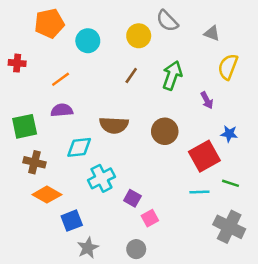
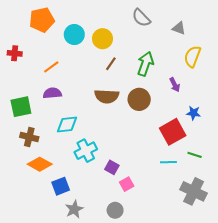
yellow circle: (139, 36) -> (103, 39), moved
brown semicircle: (114, 125) -> (107, 96), moved
brown circle: (165, 131) -> (139, 99), moved

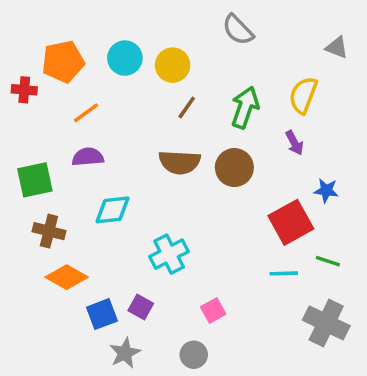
orange pentagon: (42, 20) -> (63, 62), moved
gray triangle: (179, 28) -> (337, 47), moved
yellow semicircle: (192, 56) -> (303, 95), moved
cyan cross: (86, 151) -> (169, 254), moved
purple square: (112, 167) -> (141, 307), moved

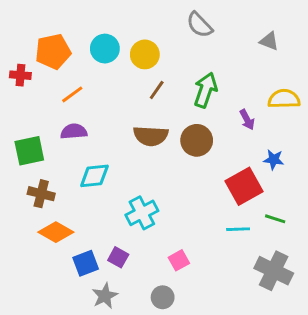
gray triangle: (337, 47) -> (269, 41), moved
yellow semicircle: (303, 95) -> (284, 99), moved, turned 68

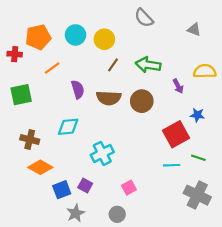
green arrow: (206, 90) -> (148, 65), turned -100
purple semicircle: (74, 131) -> (78, 89), moved, turned 78
green square: (29, 151) -> (21, 95), moved

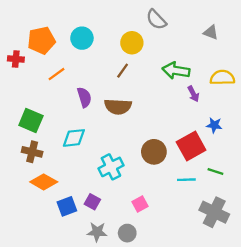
yellow circle: (104, 39) -> (132, 43), moved
green arrow: (148, 65) -> (176, 71), moved
green square: (21, 95) -> (31, 120), moved, turned 35
brown circle: (142, 101) -> (154, 152), moved
gray star: (76, 213) -> (97, 232), moved, turned 30

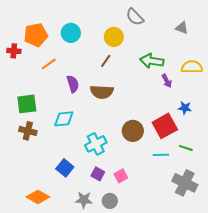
green square: (31, 120) -> (27, 104), turned -30
orange diamond: (44, 182) -> (38, 197), moved
purple square: (92, 202) -> (98, 174), moved
blue square: (67, 206) -> (65, 168), moved, turned -30

